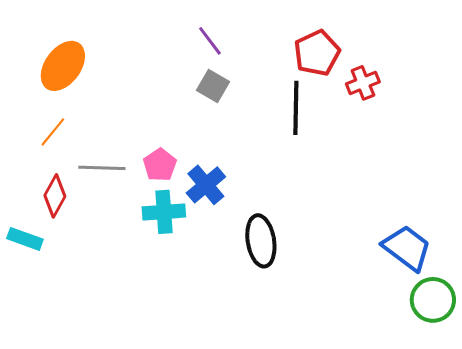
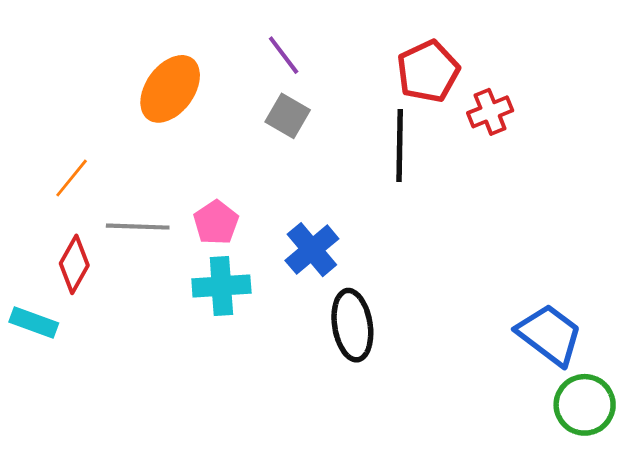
orange ellipse: (63, 66) -> (170, 89), moved
blue cross: (206, 185) -> (312, 250), moved

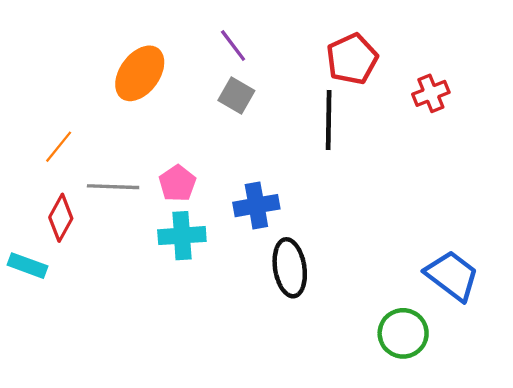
red cross: (490, 112) -> (431, 93), moved
blue cross: (312, 250) -> (256, 206), turned 30
green circle: (585, 405) -> (403, 333), moved

